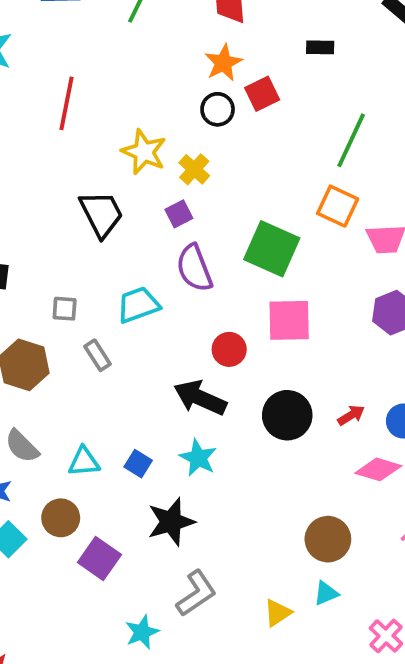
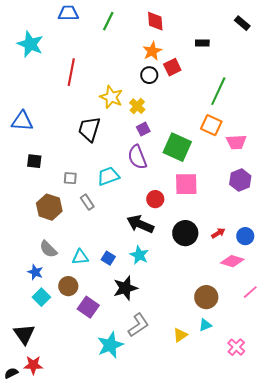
black trapezoid: (101, 214) -> (89, 129), turned -136
purple square: (179, 214) -> (143, 129), moved
cyan star: (142, 632) -> (110, 345), size x1.5

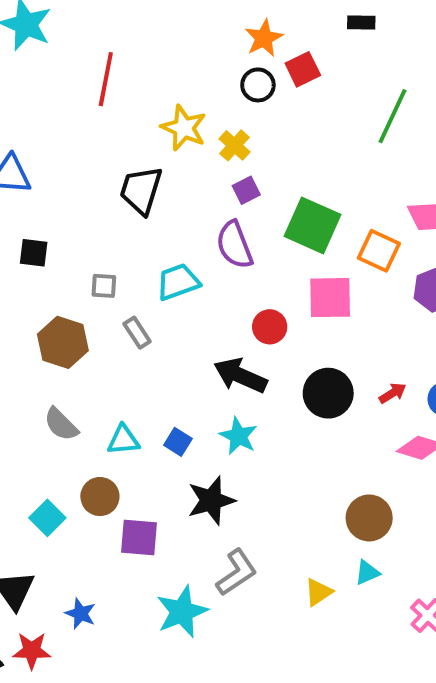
orange square: (211, 125) -> (379, 251), moved
blue star: (35, 272) -> (80, 614), moved
purple square: (88, 307) -> (139, 537), turned -30

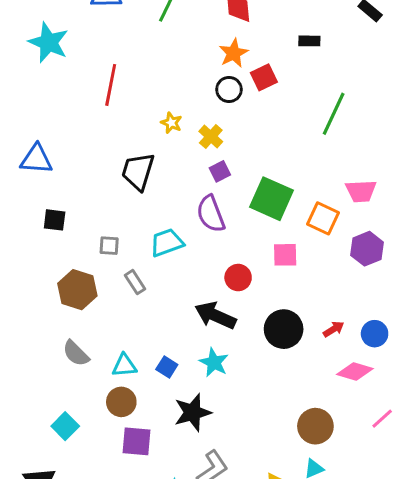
yellow star: (184, 128) -> (171, 123), size x0.6
pink square: (330, 298) -> (285, 255), size x0.7
brown circle: (100, 497) -> (121, 402), moved

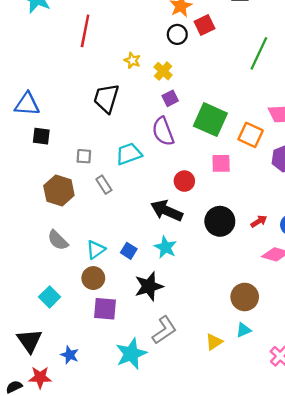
blue triangle: (36, 159) -> (27, 104), moved
cyan triangle: (124, 365) -> (96, 250), turned -30

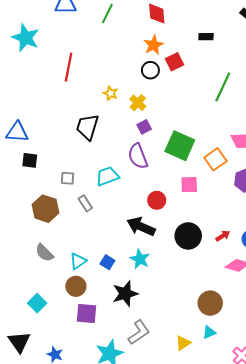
orange square: (251, 135) -> (215, 159), turned 30

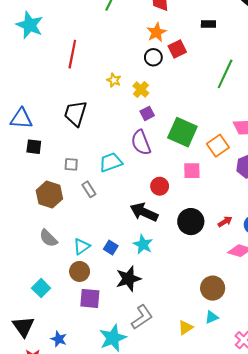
black trapezoid: (87, 127) -> (75, 113), moved

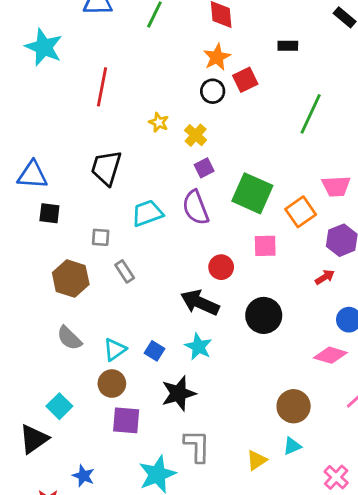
cyan trapezoid: (111, 162) -> (147, 213), moved
red arrow: (225, 222) -> (325, 277), moved
gray L-shape: (142, 317) -> (197, 446), turned -55
black triangle: (23, 327) -> (34, 439), moved, turned 30

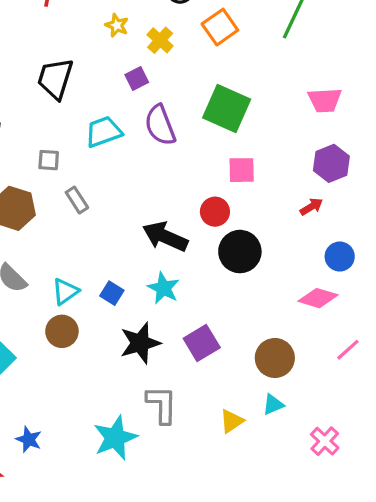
purple square: (204, 168) -> (137, 79), moved
orange square: (301, 212) -> (220, 27), moved
red circle: (221, 267) -> (215, 212), moved
purple square: (126, 420) -> (202, 343), moved, turned -36

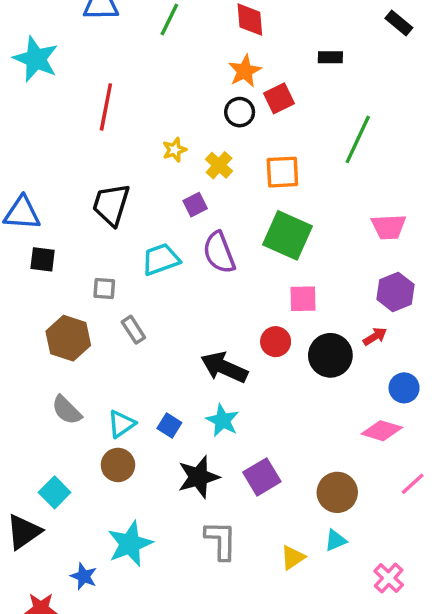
yellow star: (117, 25) -> (174, 150), turned 30
orange square: (220, 27) -> (282, 172), moved, turned 32
black circle: (240, 252) -> (330, 355), moved
cyan star: (115, 438) -> (130, 544), moved

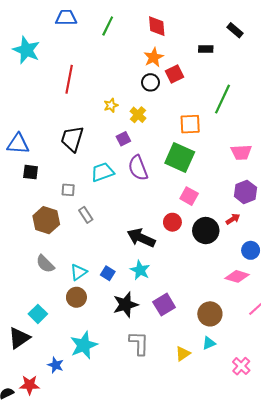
black rectangle: (399, 23) -> (235, 30), moved
orange square: (282, 172) -> (190, 124), moved
pink square: (303, 299) -> (189, 196), turned 30

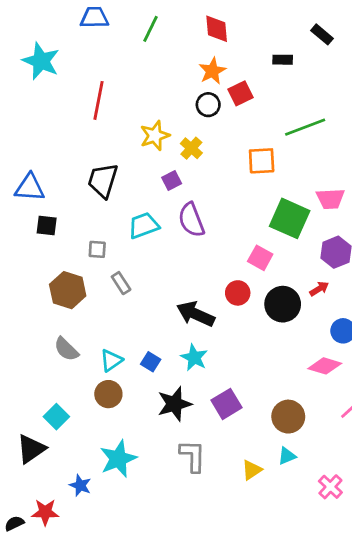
green line: (222, 99) -> (305, 127), turned 44
yellow star: (111, 105) -> (155, 136), size x1.5
green square: (180, 157) -> (290, 218), moved

